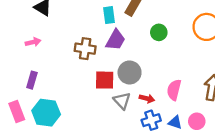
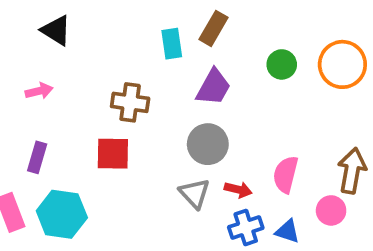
green circle: (159, 32) -> (282, 64), moved
purple trapezoid: (115, 40) -> (213, 87), moved
red square: (105, 80) -> (113, 154), moved
pink circle: (197, 121) -> (331, 210), moved

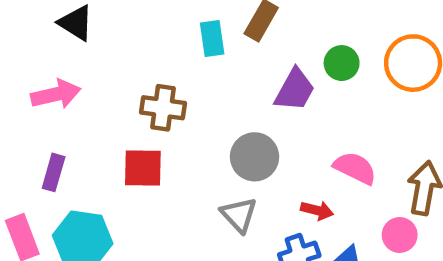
purple trapezoid: (213, 87) -> (295, 90), moved
pink arrow: (39, 91) -> (56, 94), size x1.5
pink semicircle: (286, 174) -> (355, 168), moved, turned 102
red arrow: (238, 190) -> (317, 210), moved

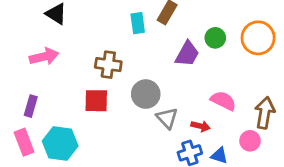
gray circle: (255, 157) -> (146, 94), moved
purple rectangle: (54, 172) -> (31, 106), moved
gray triangle: (239, 215) -> (167, 118), moved

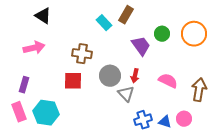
cyan rectangle: (138, 23) -> (104, 23), turned -35
purple trapezoid: (187, 54) -> (141, 46), turned -65
red arrow: (201, 126) -> (135, 76), moved, turned 88
pink circle: (250, 141) -> (184, 119), moved

